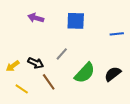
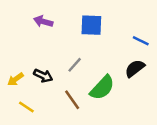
blue line: (117, 34) -> (141, 41), turned 32
black semicircle: (113, 74) -> (135, 68), moved
brown line: (49, 82) -> (72, 100), moved

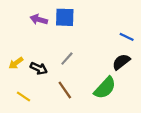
blue square: (91, 25) -> (65, 17), moved
yellow arrow: (16, 79) -> (16, 63), moved
green semicircle: (102, 88) -> (105, 88), moved

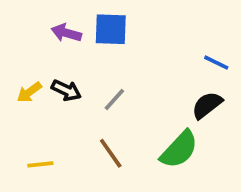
yellow arrow: (16, 63) -> (29, 92), moved
black arrow: (39, 68) -> (66, 90), moved
yellow line: (24, 97) -> (40, 164), turned -40

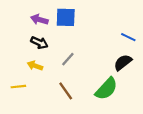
black arrow: (66, 90) -> (39, 43), moved
yellow arrow: (29, 92) -> (35, 66), moved, turned 56
yellow line: (40, 164) -> (18, 87), moved

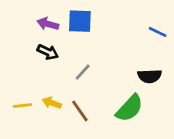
blue line: (128, 37) -> (158, 32), moved
black semicircle: (123, 62) -> (150, 76), turned -144
yellow arrow: (35, 66) -> (52, 103), moved

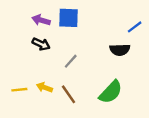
blue line: (158, 32) -> (135, 27), turned -63
black semicircle: (150, 76) -> (120, 50), moved

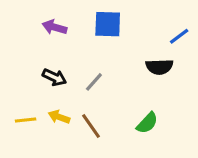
blue square: (68, 18) -> (108, 24), moved
black arrow: (41, 44) -> (54, 77), moved
green semicircle: (111, 92) -> (147, 123), size x0.7

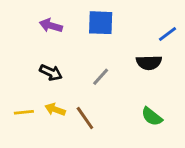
gray line: (94, 82) -> (101, 77), moved
green semicircle: (147, 123) -> (152, 117), moved, turned 85

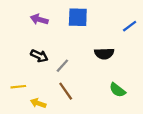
black semicircle: (149, 63) -> (104, 54), moved
gray line: (101, 77) -> (62, 66), moved
yellow arrow: (55, 109) -> (38, 103), moved

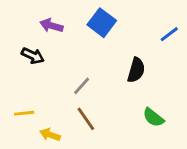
blue square: (78, 17) -> (102, 23), turned 35
black semicircle: (104, 54) -> (136, 70), turned -72
black arrow: (39, 56) -> (33, 56), moved

